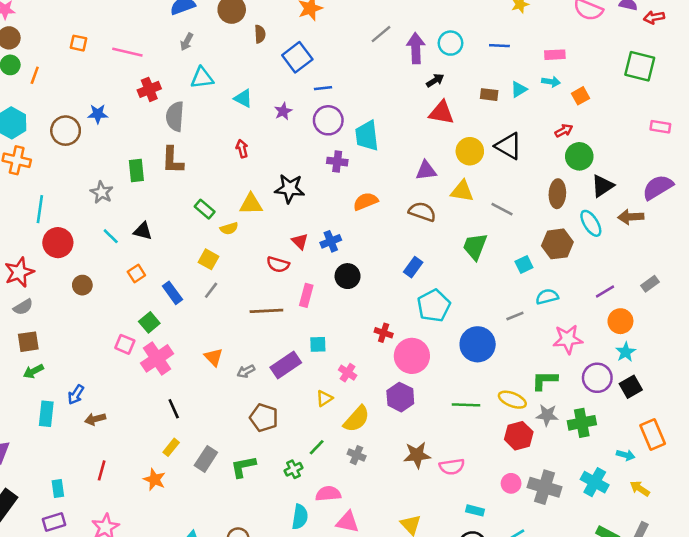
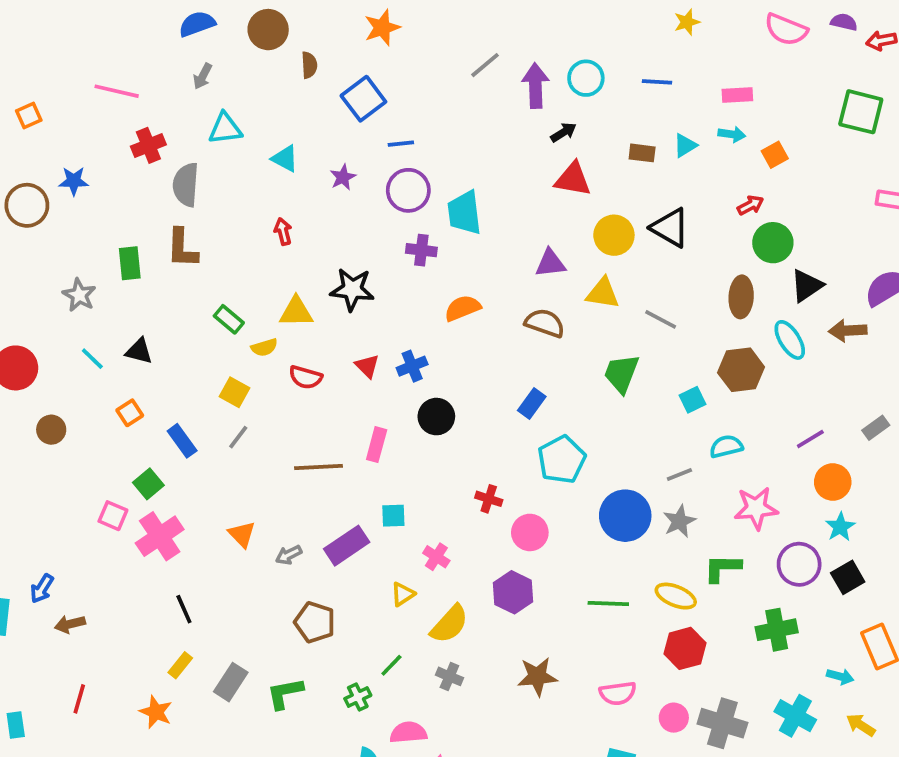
orange square: (78, 43) -> (29, 116), moved, turned -36
red semicircle: (278, 264) -> (305, 377), moved
pink circle: (412, 356) -> (530, 532), size x0.7
gray star: (547, 415) -> (679, 521), moved, turned -30
pink semicircle: (452, 467) -> (618, 693), moved

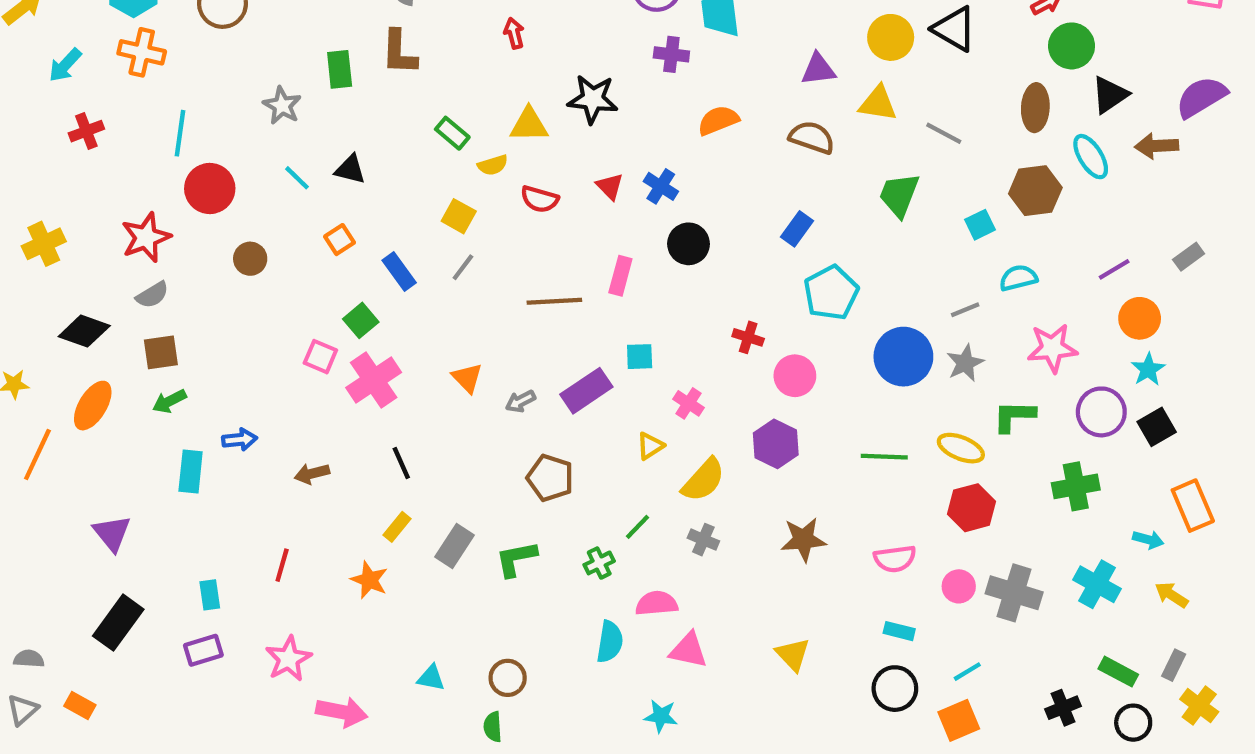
blue cross: (412, 366) -> (661, 186), turned -36
blue arrow: (42, 589) -> (240, 440), turned -128
brown arrow: (70, 624) -> (312, 474), moved

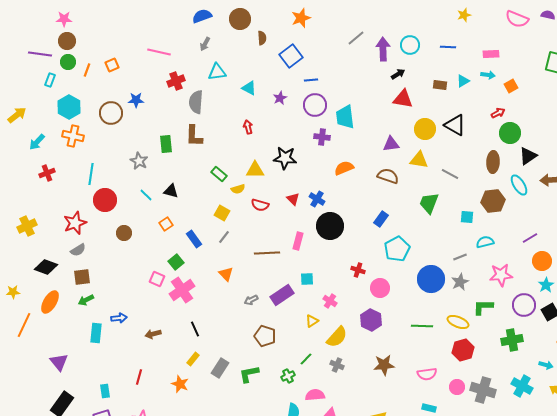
cyan square: (980, 225) -> (467, 217), turned 32
black circle: (689, 244) -> (330, 226), size x1.4
orange triangle: (467, 378) -> (226, 274), moved

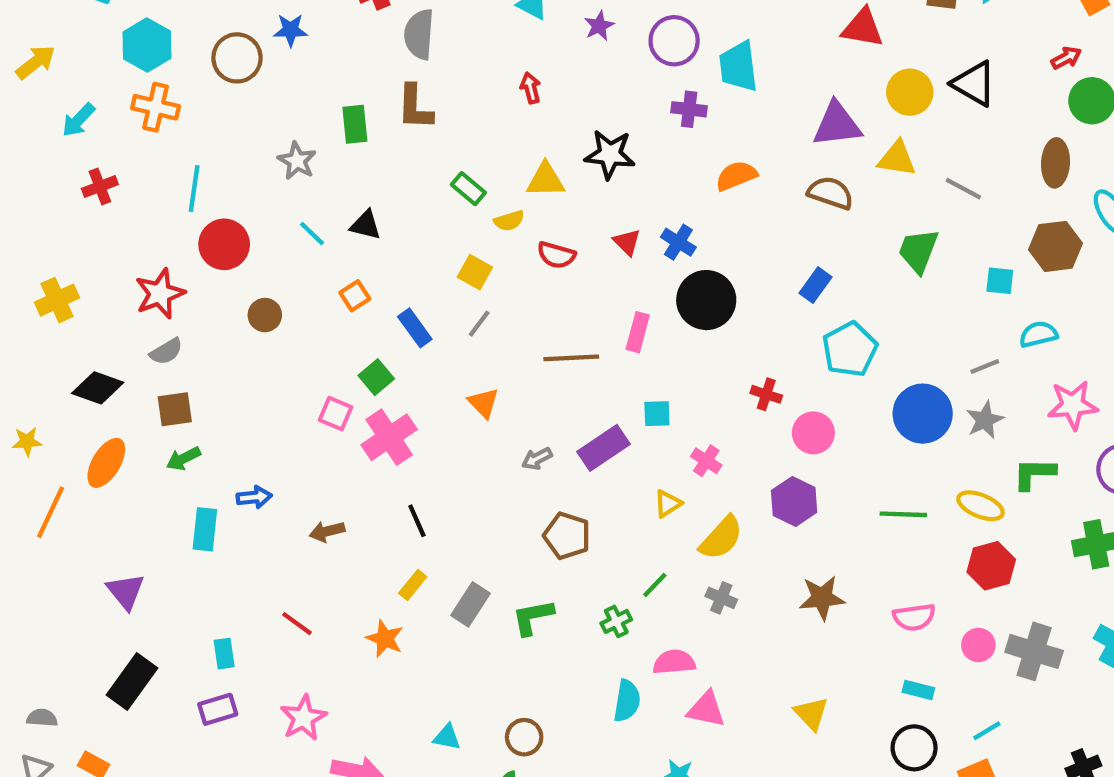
purple triangle: (391, 144) -> (837, 124), size x1.4
red line: (139, 377) -> (297, 624), turned -70

